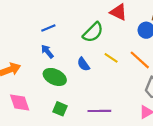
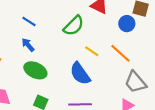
blue line: (48, 28) -> (29, 21), turned 56
blue semicircle: (83, 64) -> (80, 74), moved, size x1.6

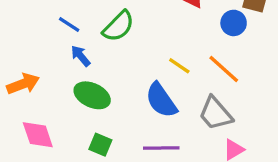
blue line: (29, 21) -> (69, 25), moved
green semicircle: (74, 26) -> (118, 26), moved
gray trapezoid: (135, 82) -> (215, 113), moved

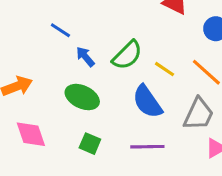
green semicircle: (118, 26) -> (127, 55), moved
blue arrow: (81, 56) -> (85, 57), moved
gray trapezoid: (215, 113) -> (199, 114), turned -114

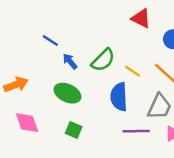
blue semicircle: (147, 102) -> (119, 97), turned 32
purple line: (147, 147) -> (136, 131), moved

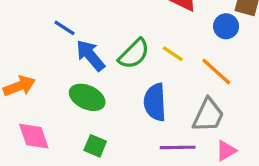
blue arrow: (70, 61) -> (90, 55), size x1.5
yellow line: (132, 71) -> (173, 54), moved

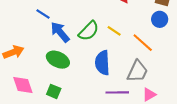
blue circle: (226, 26) -> (160, 19), moved
green square: (95, 146) -> (54, 91), moved

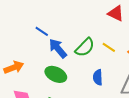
blue semicircle: (102, 63) -> (98, 77), size x0.7

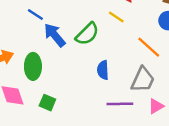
yellow line: (109, 47) -> (116, 17), moved
green ellipse: (56, 74) -> (33, 66), moved, turned 65

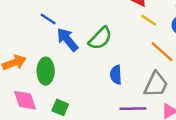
yellow line: (116, 17) -> (149, 20), moved

